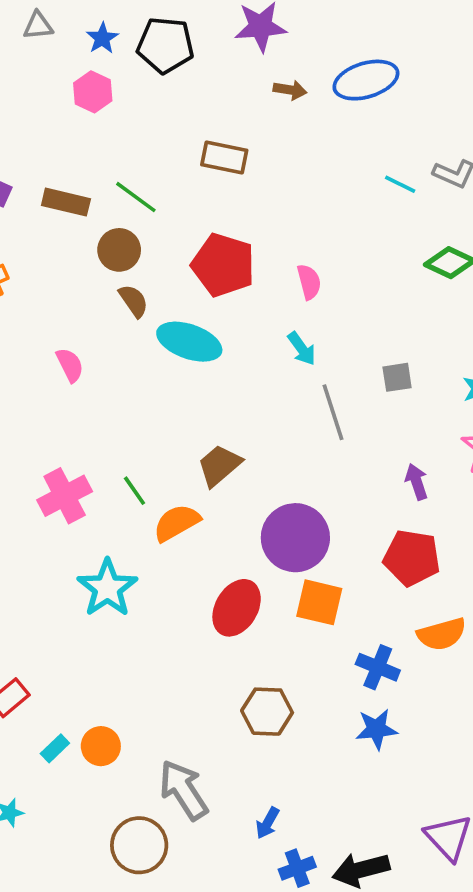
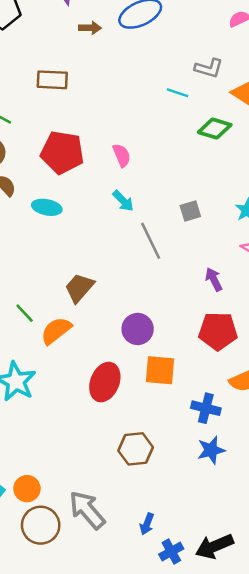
cyan line: (400, 184) -> (178, 93), moved
cyan ellipse: (189, 342) -> (47, 207), size x0.7
purple circle: (295, 538) -> (138, 329), size x0.7
brown circle: (139, 845) -> (41, 525), moved

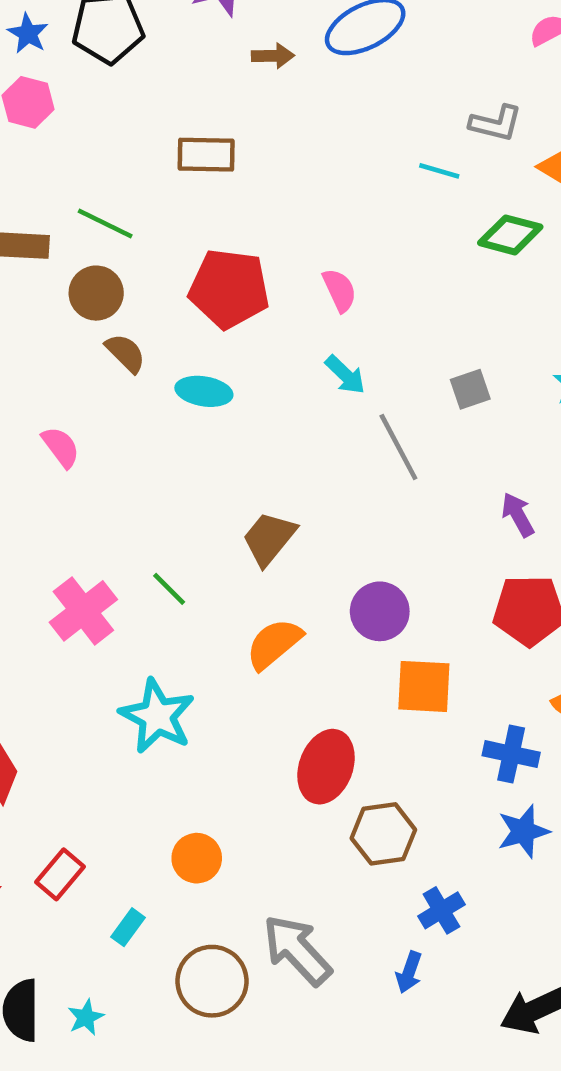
orange semicircle: (56, 331) -> (274, 644), moved
red ellipse: (105, 382) -> (326, 767), moved
orange circle: (27, 489) -> (197, 858), moved
blue cross: (171, 552) -> (441, 910), moved

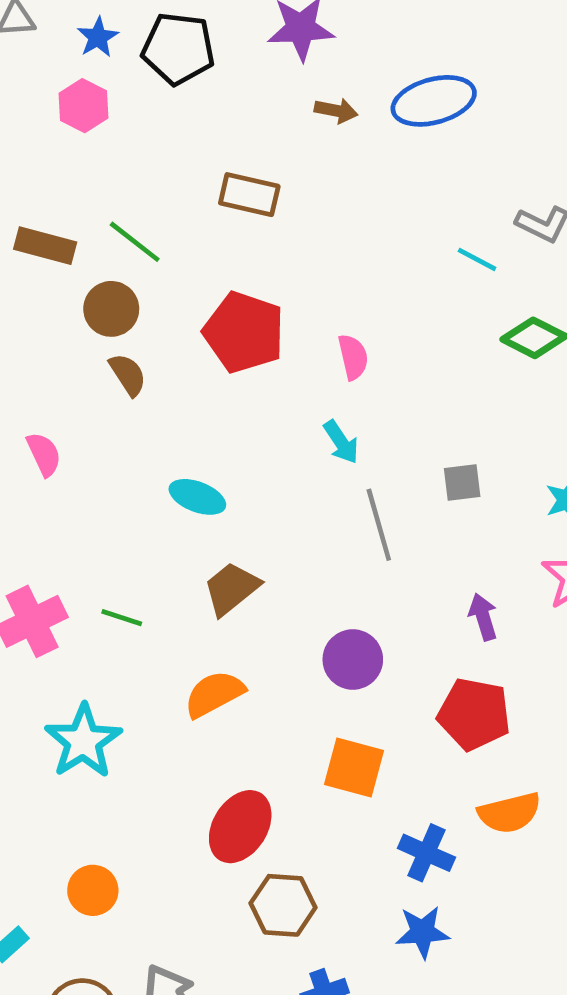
cyan ellipse: (204, 391) -> (197, 497), moved
green line: (169, 589) -> (122, 618), turned -39
purple circle: (380, 611) -> (353, 659), moved

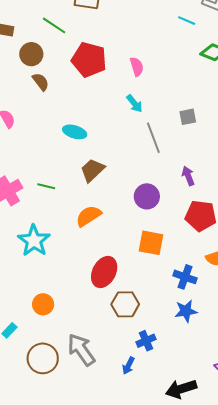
green line: (135, 242) -> (54, 25), moved
purple arrow: (483, 617) -> (188, 176), moved

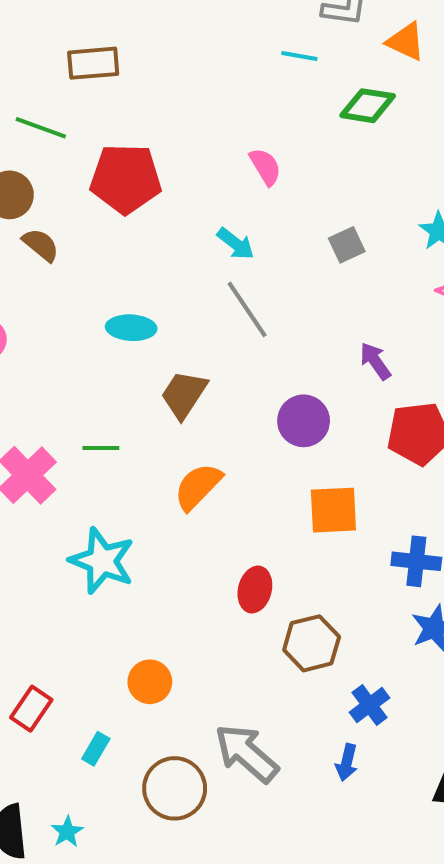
pink semicircle: (137, 67) -> (265, 167), moved
gray line: (153, 138) -> (247, 309), moved
red ellipse: (104, 272) -> (255, 590), size x0.7

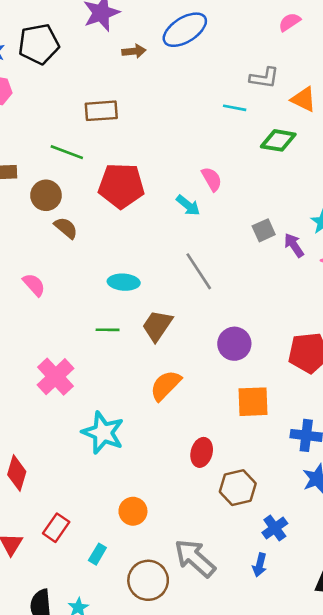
cyan arrow: (236, 244) -> (188, 205), moved
purple arrow: (375, 361) -> (294, 245), moved
green line: (101, 448) -> (108, 330), moved

